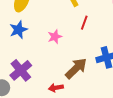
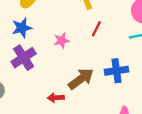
purple cross: (21, 70) -> (24, 58), moved

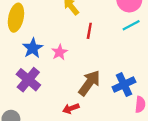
blue star: (22, 28) -> (33, 48), moved
blue cross: (117, 71) -> (124, 85), moved

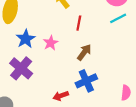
brown arrow: (89, 83) -> (84, 52), moved, size x0.7
blue cross: (124, 85) -> (86, 81), moved

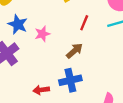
red line: (79, 23) -> (84, 23), moved
blue star: (26, 39) -> (18, 24), turned -30

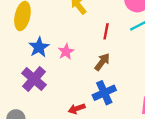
blue star: (18, 24) -> (39, 47), turned 30

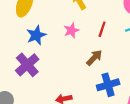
pink star: (66, 52) -> (71, 30), moved
blue cross: (104, 93) -> (108, 85), moved

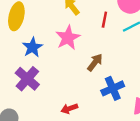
red line: (102, 29) -> (104, 20), moved
pink star: (71, 30) -> (68, 38), size x1.5

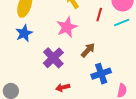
blue star: (32, 47) -> (24, 33), moved
purple cross: (27, 79) -> (53, 58), moved

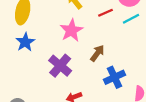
red line: (99, 15) -> (106, 13), turned 56

